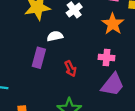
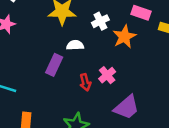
orange star: (113, 24) -> (124, 37), moved
pink cross: (107, 57) -> (107, 75), moved, turned 35

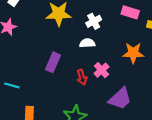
orange star: (124, 37) -> (133, 53), moved, turned 30
white semicircle: (75, 45) -> (87, 43), moved

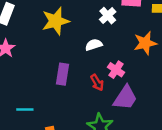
white cross: (94, 21) -> (108, 16), moved
purple trapezoid: (120, 99) -> (125, 98), moved

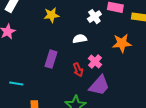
yellow star: (56, 21) -> (51, 15), size x0.7

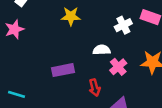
purple rectangle: (51, 59) -> (63, 70), turned 54
pink cross: (95, 62) -> (118, 67), moved

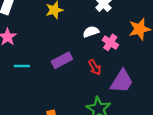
cyan line: (17, 94) -> (22, 66), moved

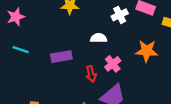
pink cross: (110, 42) -> (113, 64), moved

